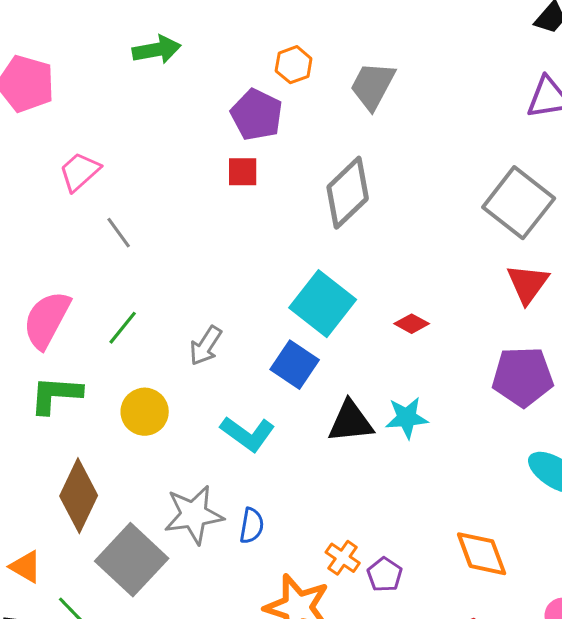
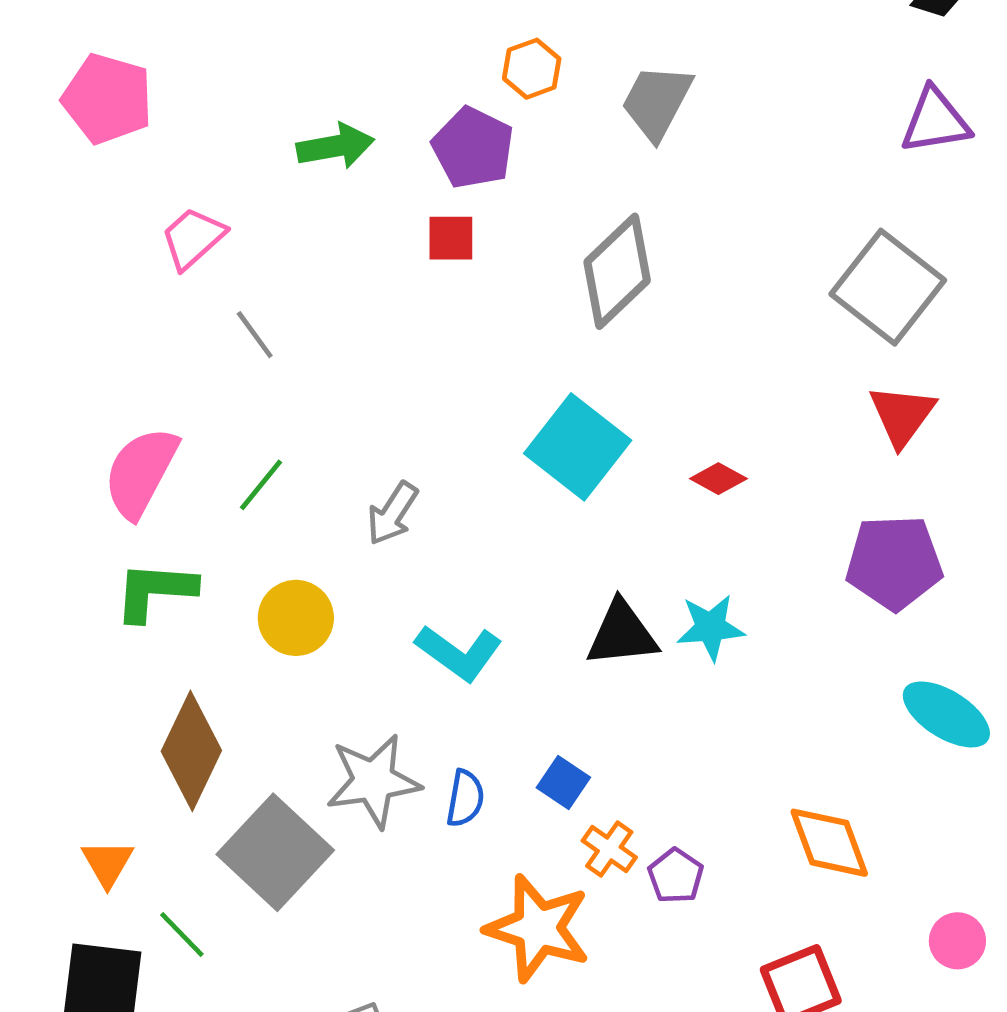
green arrow: (157, 50) -> (335, 146), moved
blue square: (295, 365) -> (563, 783), moved, size x0.7
orange triangle: (26, 567) -> (107, 863), turned 30

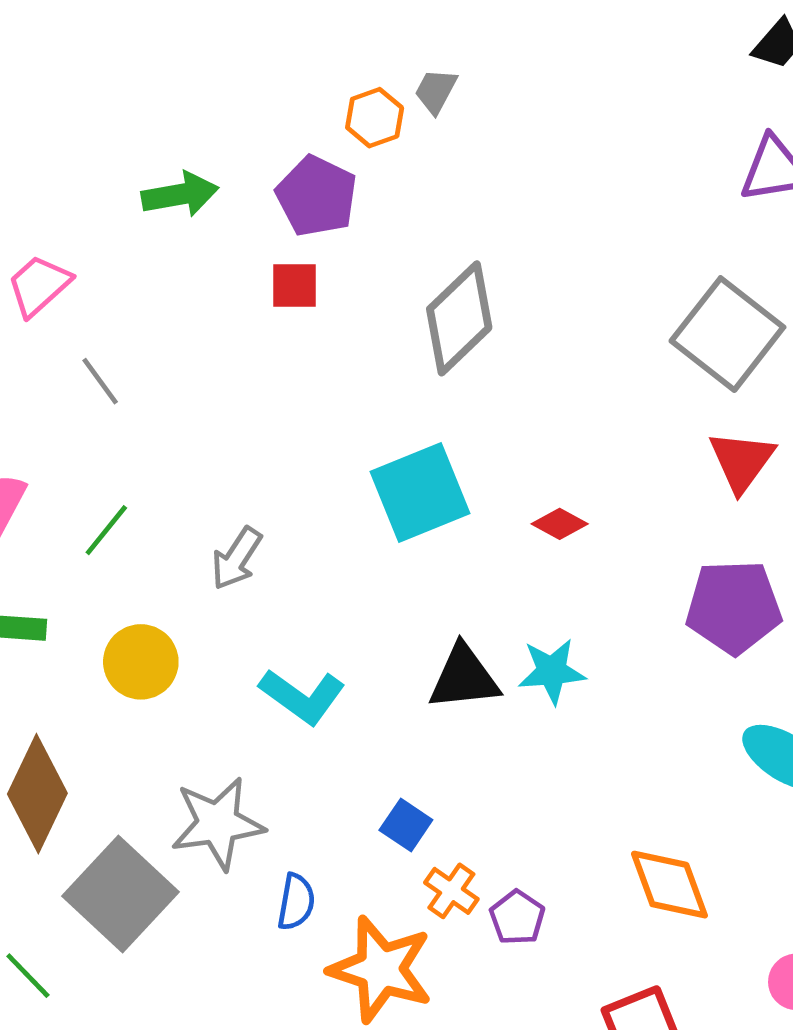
gray trapezoid: (657, 102) -> (436, 91), moved, size x0.6
cyan square: (578, 447) -> (420, 492), turned 30
blue semicircle: (465, 798) -> (296, 902), moved

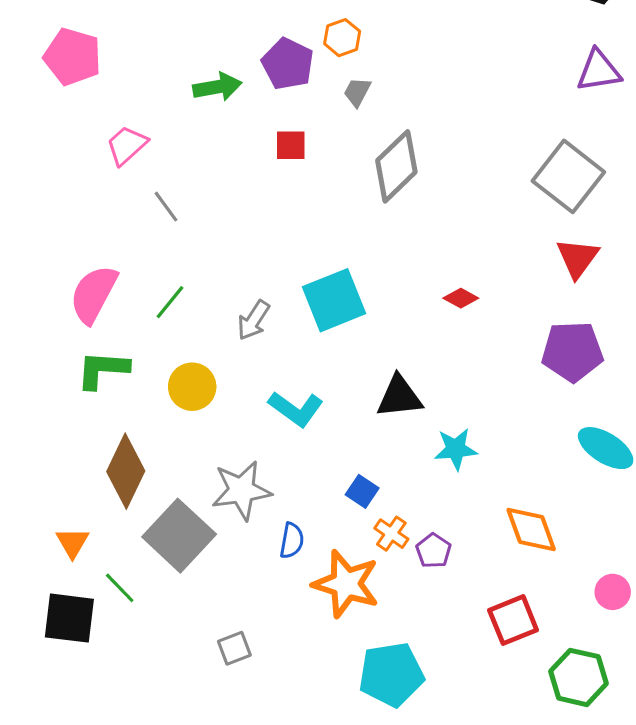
gray trapezoid: (436, 91) -> (357, 92), moved
purple pentagon: (316, 196) -> (288, 64), moved
cyan square: (420, 492) -> (334, 300), moved
cyan star: (552, 671) -> (456, 449), moved

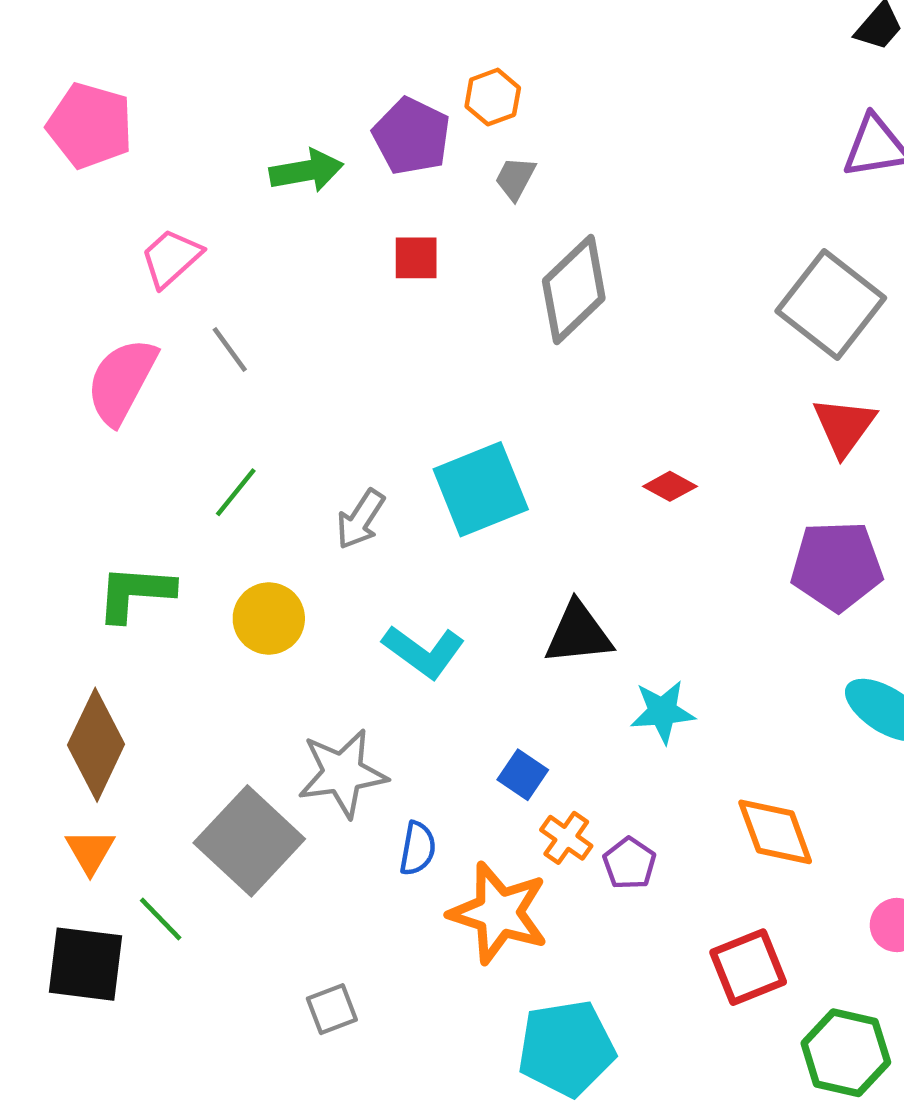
pink semicircle: (94, 294) -> (122, 381), moved
brown diamond: (126, 471) -> (96, 745), moved

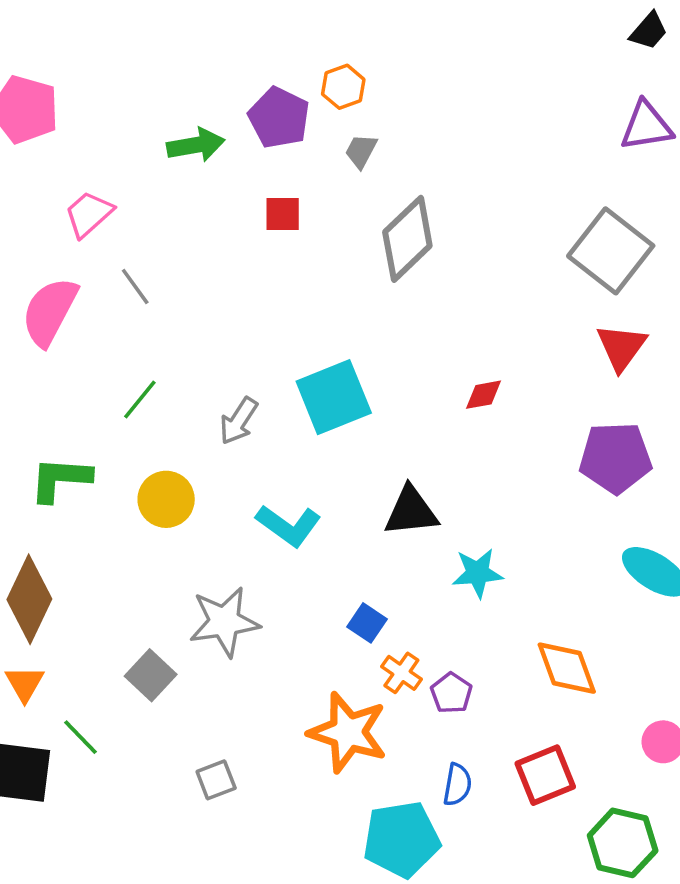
red diamond: (670, 486) -> (484, 395), turned -39
gray square: (249, 841) -> (151, 675), size x0.6
blue semicircle: (418, 848) -> (457, 785), moved
gray square: (332, 1009) -> (216, 780), moved

